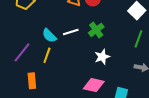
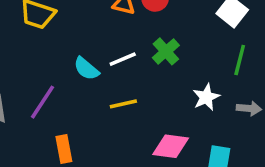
yellow line: (47, 55) -> (123, 104), moved, turned 63
white star: (102, 57) -> (206, 97), moved

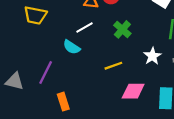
white line: (123, 59) -> (84, 27), moved
yellow line: (123, 104) -> (113, 66), moved

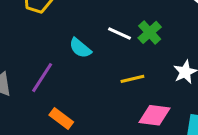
white line: (84, 27) -> (120, 34), moved, turned 48
orange rectangle: (63, 102) -> (61, 118), turned -42

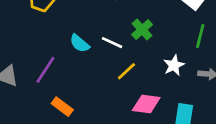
white line: (120, 34) -> (112, 43), moved
yellow line: (132, 79) -> (126, 71), turned -30

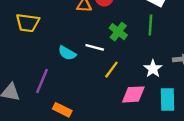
green line: (200, 36) -> (150, 25), moved
white star: (174, 65) -> (153, 69), moved

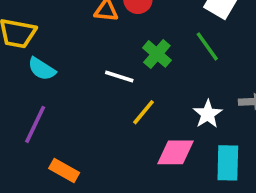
green line: (150, 25) -> (207, 46), turned -42
cyan semicircle: (67, 53) -> (42, 69), moved

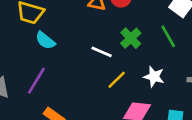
white star: (208, 114) -> (154, 77), moved, turned -30

